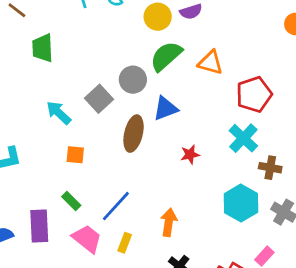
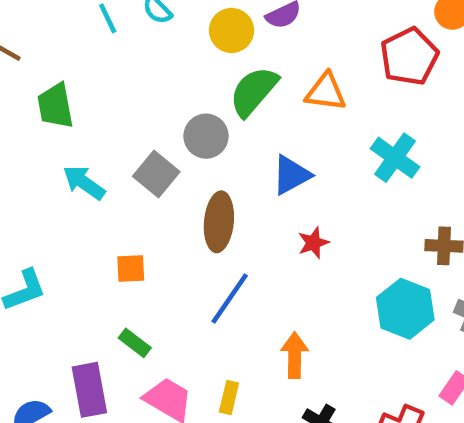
red pentagon: (254, 94) -> (409, 56), moved
blue triangle: (166, 108) -> (291, 175), moved
cyan arrow: (59, 113) -> (84, 183), moved
cyan cross: (243, 138) -> (395, 158), moved
blue line: (116, 206) -> (230, 298), moved

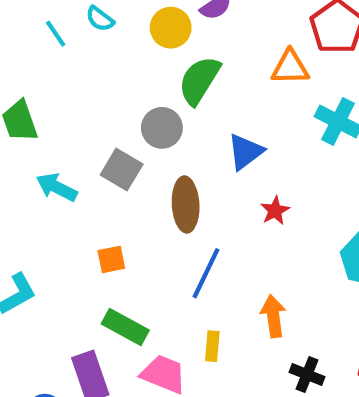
orange triangle: (326, 92) -> (290, 67), moved
green rectangle: (135, 343) -> (125, 327), size x1.5
yellow rectangle: (229, 398) -> (212, 346), moved

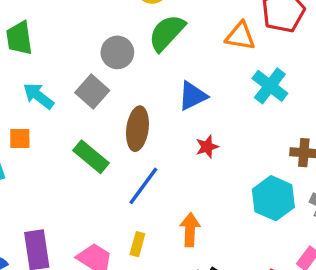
gray circle: (162, 128) -> (117, 52), moved
orange square: (111, 259) -> (20, 139), moved
green rectangle: (125, 327) -> (91, 157), moved

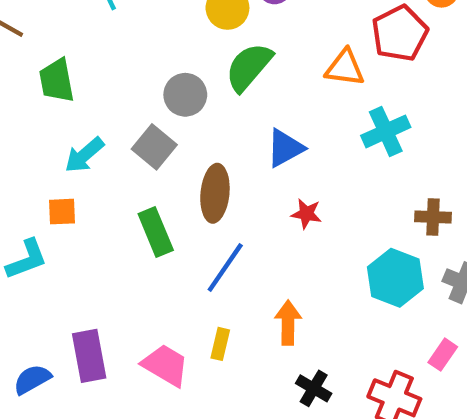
cyan cross: (270, 86) -> (386, 131), turned 30
cyan arrow: (38, 96) -> (84, 155), turned -76
red star: (207, 147) -> (306, 214), turned 30
green rectangle: (91, 157) -> (156, 232), turned 30

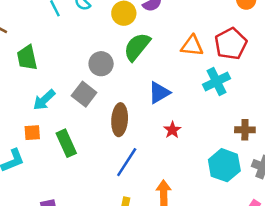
red pentagon: (400, 33) -> (231, 44), moved
red star: (306, 214) -> (172, 130), turned 30
green rectangle: (156, 232) -> (66, 143), moved

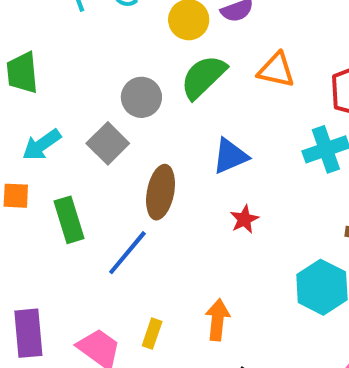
orange triangle: (192, 46) -> (276, 70), moved
blue line: (127, 162) -> (127, 253), moved

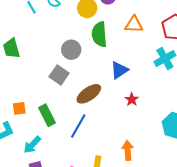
green semicircle: (203, 77) -> (99, 34), turned -40
cyan arrow: (42, 145) -> (32, 145), moved
brown ellipse: (161, 192) -> (89, 94), turned 55

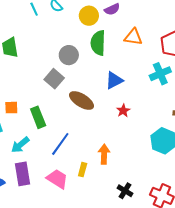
brown ellipse: (89, 94) -> (82, 100), turned 60
blue line: (78, 126) -> (60, 144), moved
orange arrow: (128, 150) -> (104, 154), moved

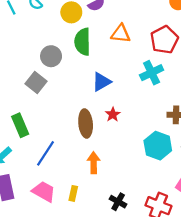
brown ellipse: (82, 100) -> (86, 123), moved, turned 55
yellow rectangle: (83, 170) -> (73, 193), moved

